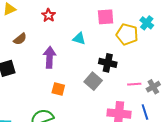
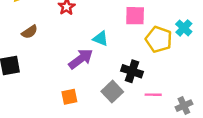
purple arrow: (50, 57) -> (81, 59), moved, turned 45
pink line: (134, 84) -> (153, 95), moved
orange square: (58, 89) -> (69, 97), turned -32

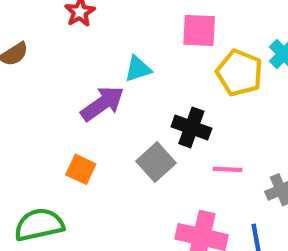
cyan triangle: (101, 39) -> (138, 69), turned -42
orange square: (69, 97) -> (81, 169), turned 35

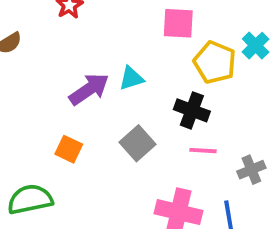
cyan triangle: (138, 69) -> (131, 78), moved
black cross: (191, 127) -> (192, 110), moved

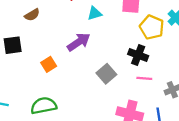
cyan triangle: (131, 78) -> (95, 13), moved
orange square: (69, 149) -> (49, 64), moved, turned 32

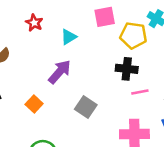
gray square: (106, 74) -> (86, 107), moved

